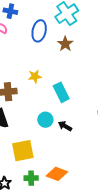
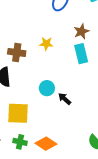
brown star: (65, 44) -> (81, 31), moved
cyan rectangle: (61, 92) -> (81, 54), moved

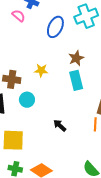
cyan circle: (47, 88) -> (27, 100), moved

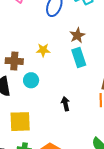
black arrow: (60, 125) -> (65, 104), turned 40

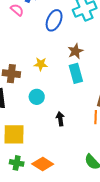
cyan circle: (31, 80) -> (37, 97), moved

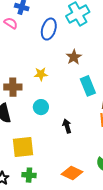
cyan rectangle: (76, 73) -> (88, 86), moved
orange diamond: (43, 164) -> (72, 173), moved

